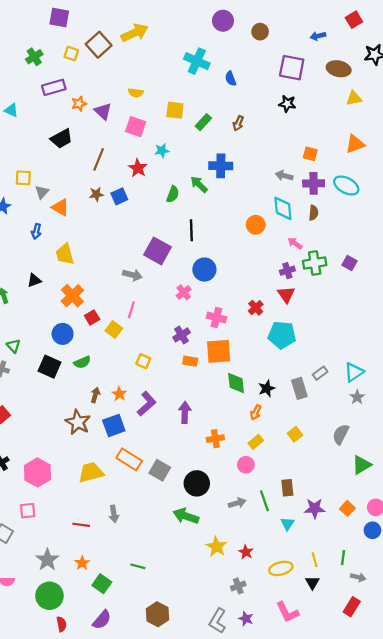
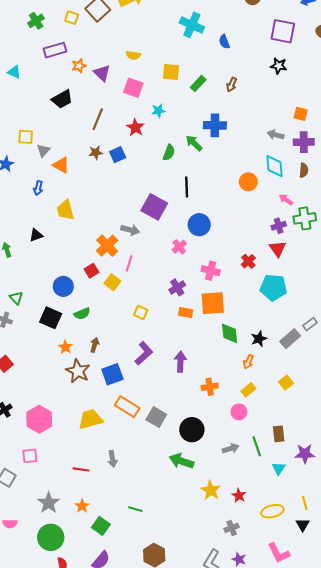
orange cross: (72, 296) -> (107, 246), moved
gray rectangle: (299, 388) -> (290, 339), turned 66
orange star: (119, 394) -> (65, 347), moved

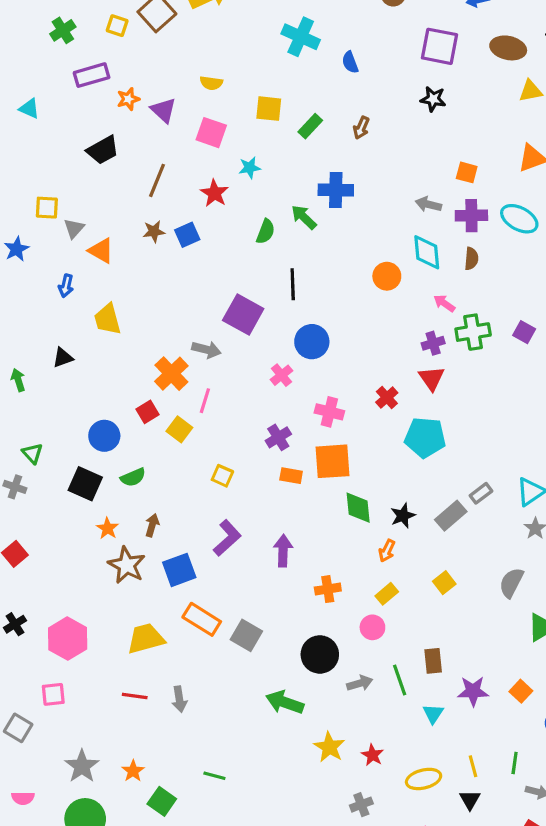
black circle: (192, 430) -> (320, 654), moved
red line: (81, 469) -> (135, 696), moved

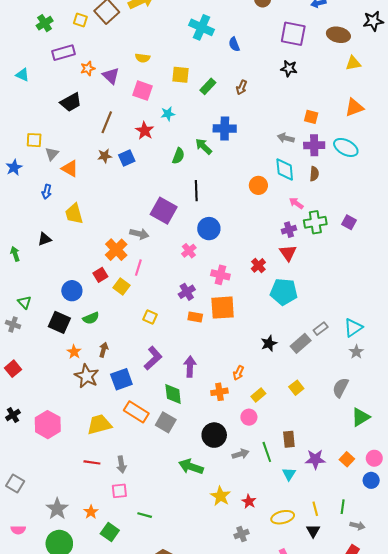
green diamond: (358, 508) -> (173, 394), moved
orange arrow: (387, 551) -> (238, 373), moved
pink square: (53, 694) -> (119, 491), moved

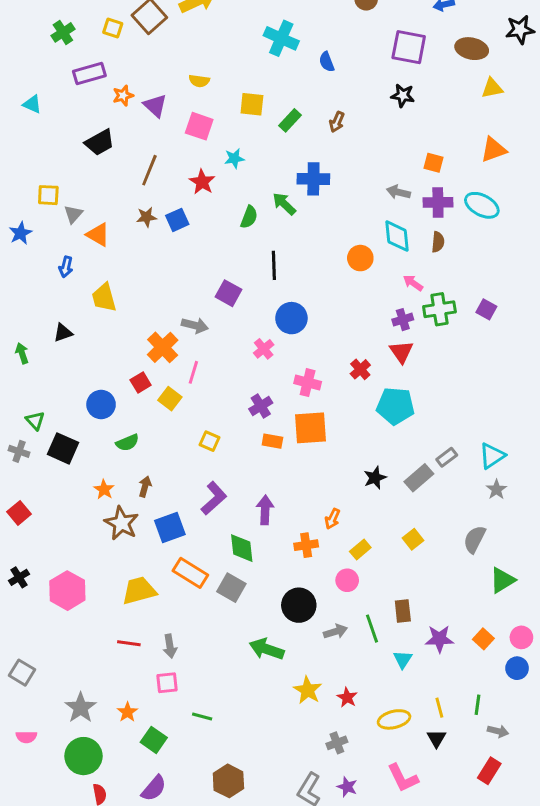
purple square: (164, 211) -> (228, 293), size x0.7
black square: (59, 322) -> (63, 448), moved

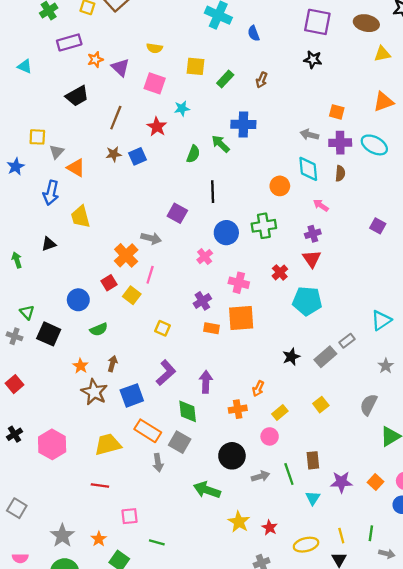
blue arrow: (66, 267) -> (51, 193), size x1.5
green cross: (439, 309) -> (264, 226), moved
cyan triangle: (492, 456) -> (381, 320), moved
gray arrow: (170, 646) -> (158, 463), moved

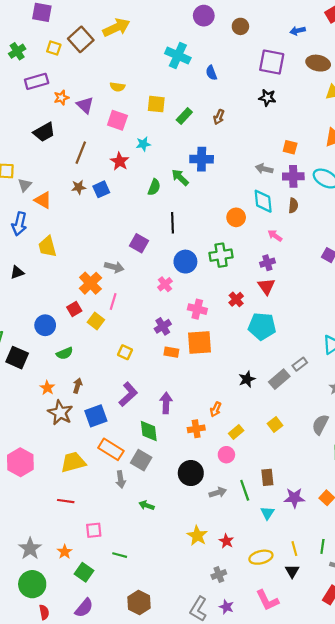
green arrow: (207, 490) -> (147, 505), moved, size x0.6

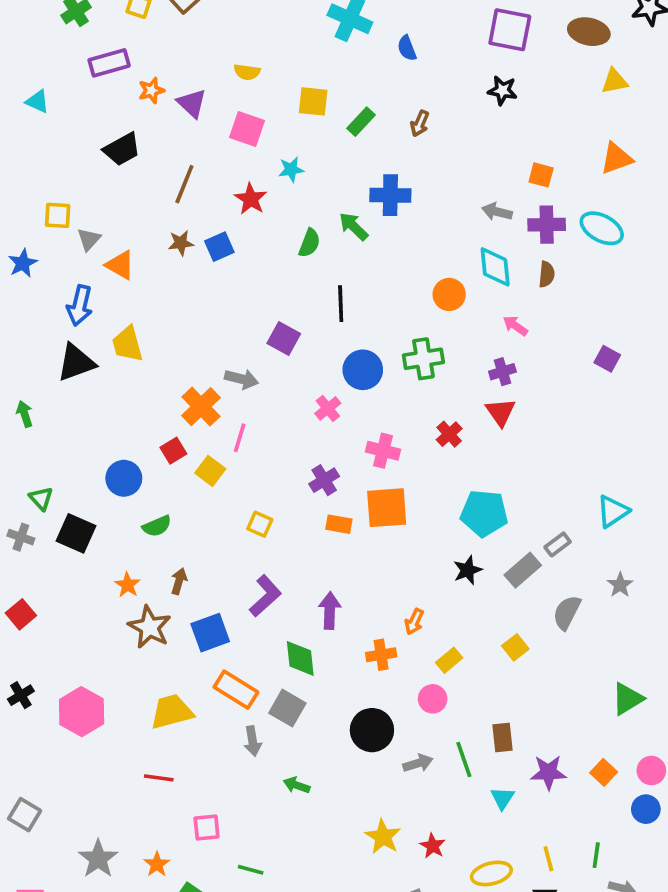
black triangle: (17, 272) -> (76, 362), moved, size x1.6
cyan pentagon: (262, 326) -> (484, 513), moved
gray semicircle: (320, 424) -> (567, 612), moved

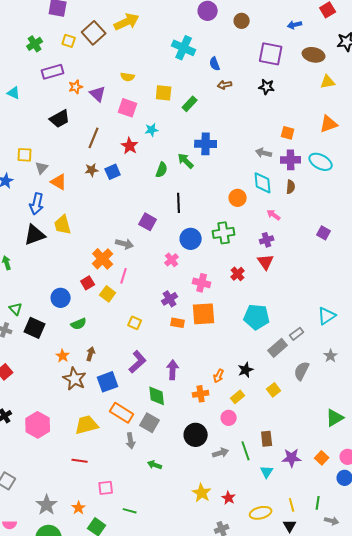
brown arrow: (420, 124) -> (225, 85), moved, turned 56
black star: (468, 570) -> (246, 370), moved

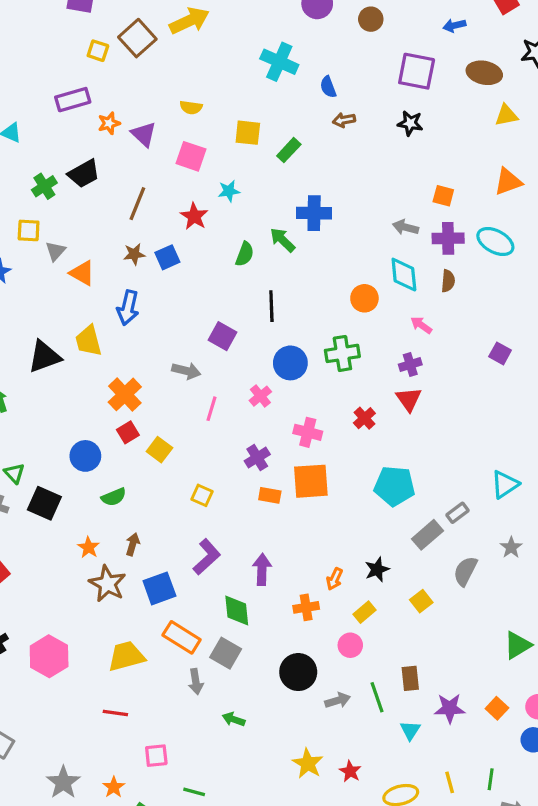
green cross: (35, 44) -> (44, 186), moved
blue arrow: (37, 204) -> (128, 308), moved
orange cross: (103, 259) -> (125, 394), moved
pink line: (124, 276) -> (212, 409), moved

